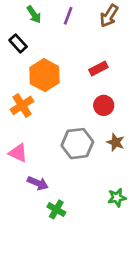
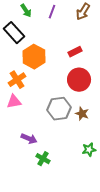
black rectangle: (18, 43) -> (14, 33), size x1.5
red circle: (104, 105) -> (79, 80), size x1.5
brown star: (116, 142) -> (82, 114), moved
pink triangle: (18, 153) -> (14, 102), moved, turned -35

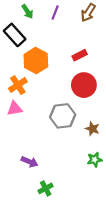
brown star: (82, 114) -> (92, 129), moved
purple arrow: (29, 139) -> (30, 162), moved
green cross: (43, 159) -> (46, 188), moved, turned 32

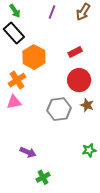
green arrow: (27, 11) -> (15, 11), moved
brown star: (92, 129) -> (87, 105), moved

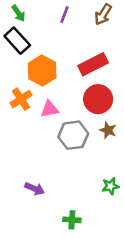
red rectangle: (75, 52) -> (93, 64), size x1.6
pink triangle: (14, 102) -> (50, 109), moved
green cross: (43, 177) -> (72, 220), moved, turned 32

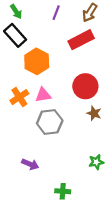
red rectangle: (93, 64) -> (81, 40), moved
orange cross: (21, 99) -> (19, 97), moved
gray hexagon: (73, 135) -> (50, 122), moved

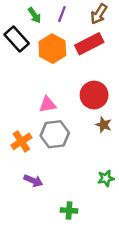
green arrow: (16, 12) -> (34, 15), moved
orange hexagon: (37, 61) -> (52, 49), moved
orange cross: (19, 97) -> (21, 141), moved

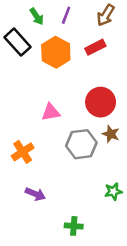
red rectangle: (89, 44) -> (95, 47), size x0.7
gray hexagon: (55, 134) -> (81, 144), moved

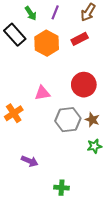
brown star: (111, 134) -> (92, 120), moved
orange cross: (23, 152) -> (14, 113), moved
green star: (113, 191) -> (94, 146), moved

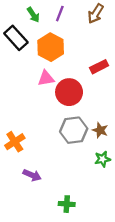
red rectangle: (80, 39) -> (99, 67), moved
red circle: (84, 85) -> (69, 92), moved
pink triangle: (42, 93) -> (46, 78), moved
orange cross: (14, 113) -> (15, 142), moved

